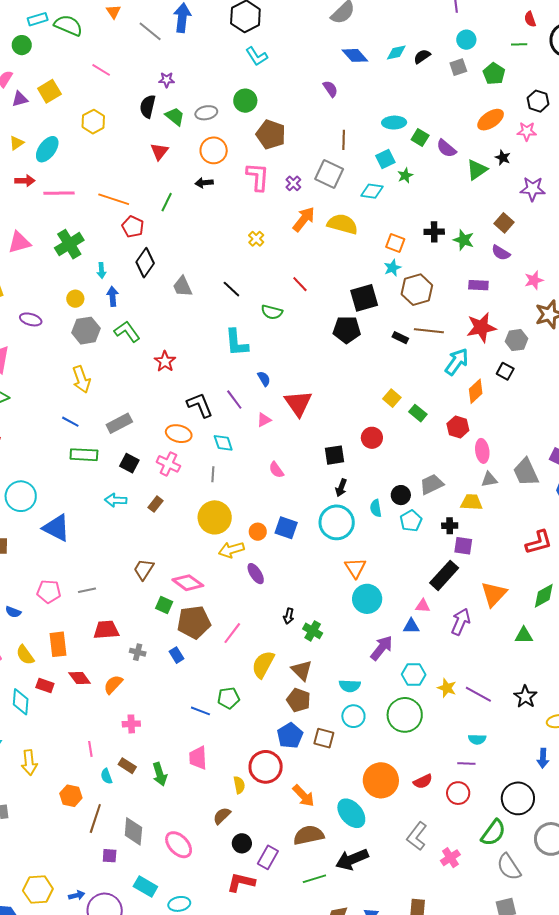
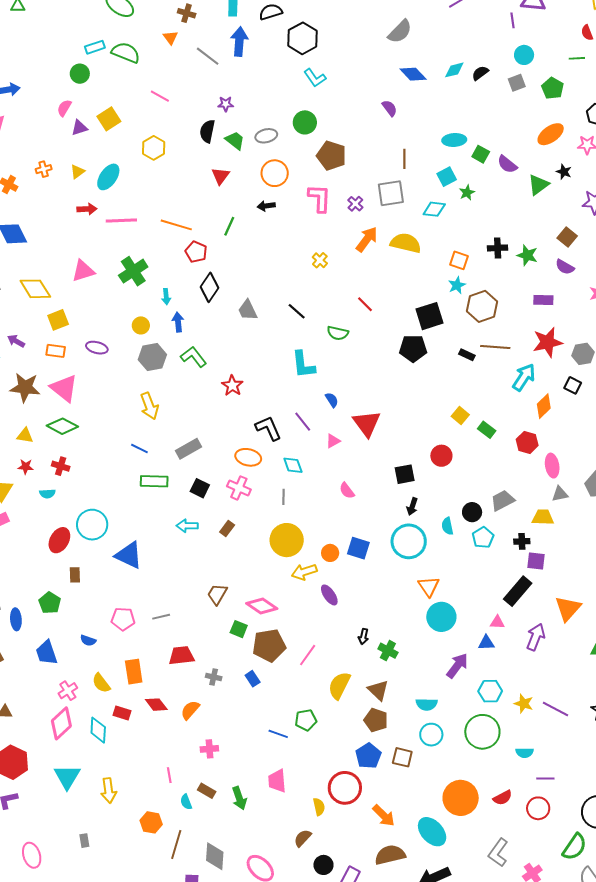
gray square: (329, 174) -> (391, 193), turned -32
cyan semicircle: (477, 739) -> (525, 753), moved

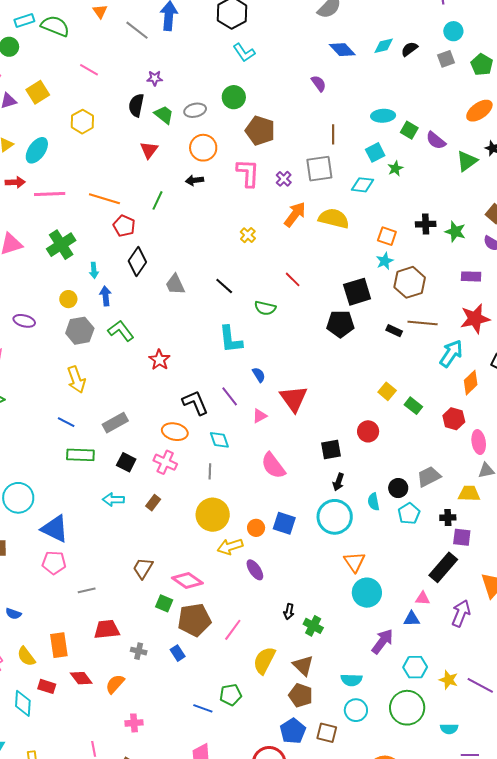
pink semicircle: (347, 491) -> (273, 466), size x1.6
pink pentagon: (123, 619) -> (54, 563), moved

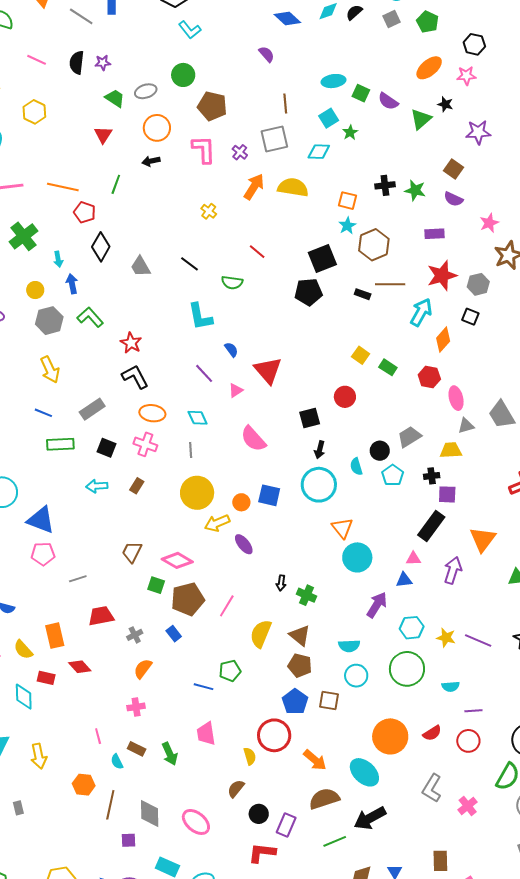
black semicircle: (136, 105) -> (77, 63), moved
black L-shape: (195, 403) -> (135, 377), moved
gray cross: (139, 651) -> (135, 635), turned -35
orange semicircle: (115, 684) -> (143, 669), moved

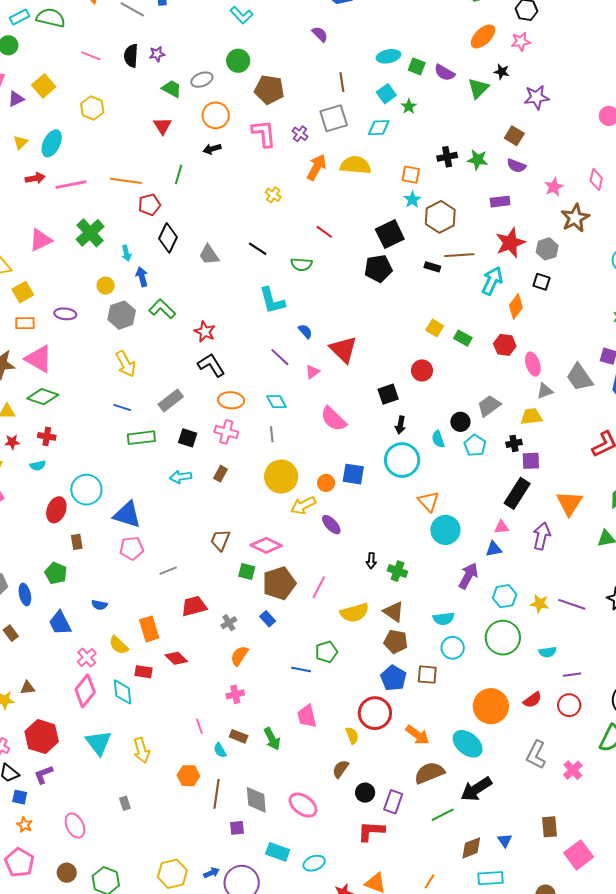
red pentagon: (85, 212) -> (149, 205), turned -30
yellow semicircle: (261, 634) -> (355, 613), turned -124

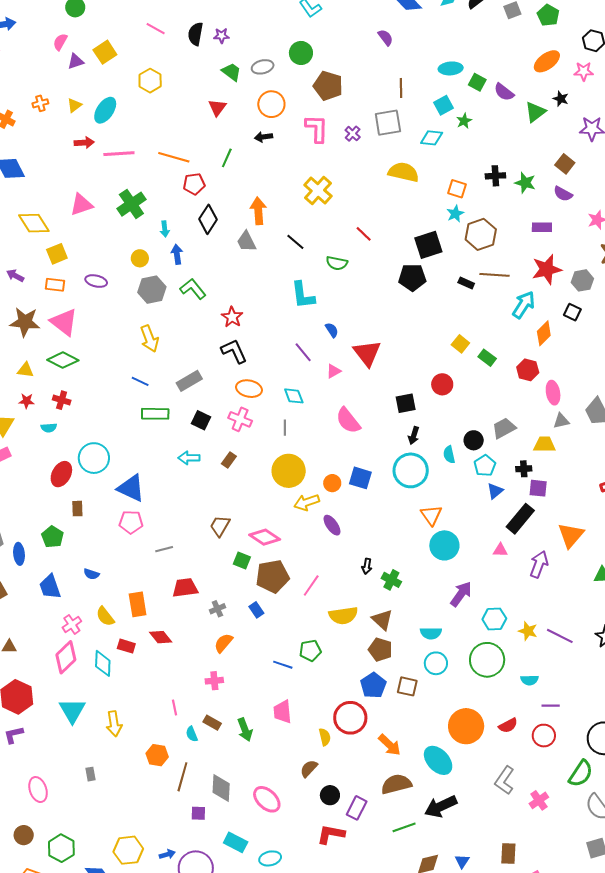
orange arrow: (317, 167) -> (258, 211), moved, turned -40
yellow cross: (273, 195) -> (318, 191), size x1.8
blue triangle: (494, 549) -> (495, 491), moved, turned -36

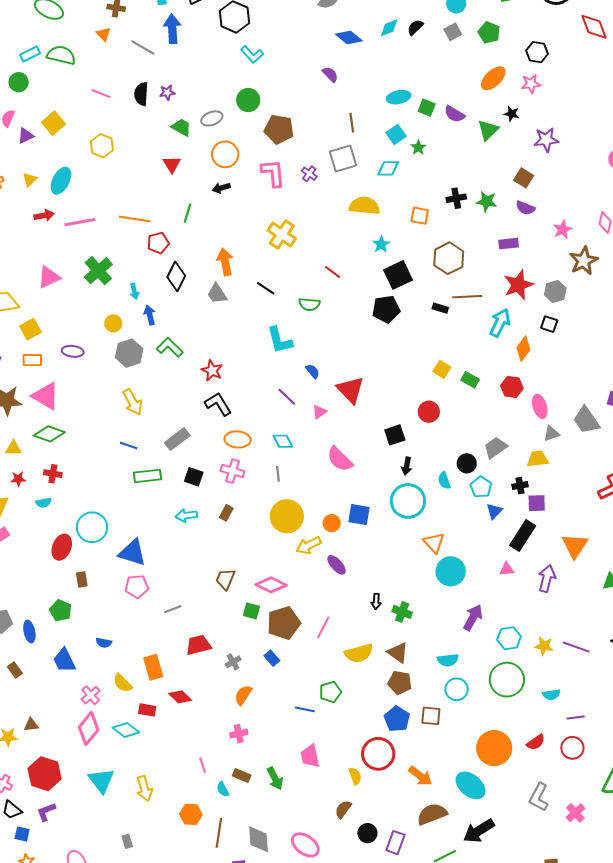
cyan star: (455, 214) -> (381, 244), moved
cyan diamond: (103, 663) -> (126, 730), turned -48

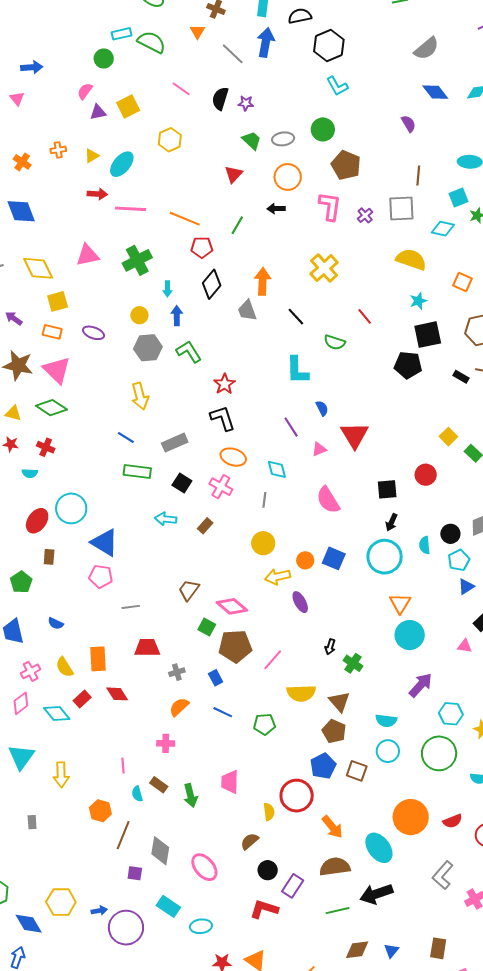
yellow circle: (287, 516) -> (263, 543), size x0.7
blue line: (305, 709) -> (223, 712), moved
red rectangle: (147, 710) -> (82, 699), turned -66
pink diamond: (89, 728) -> (21, 703), size x0.7

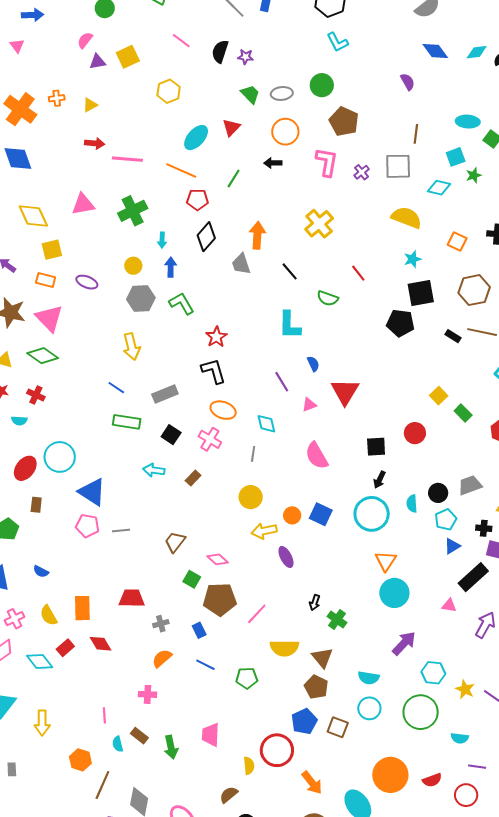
orange cross: (22, 162) -> (20, 109), size x1.8
cyan ellipse: (122, 164) -> (196, 138), moved
pink diamond: (232, 606) -> (218, 559), size x0.7
gray line: (131, 607) -> (121, 530), moved

